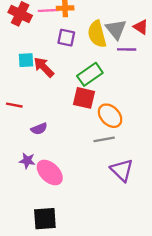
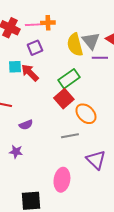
purple square: (66, 38) -> (35, 48), moved, turned -35
red square: (84, 98) -> (64, 99), turned 36
gray line: (104, 139) -> (70, 136), moved
pink ellipse: (50, 172) -> (62, 180), moved, turned 55

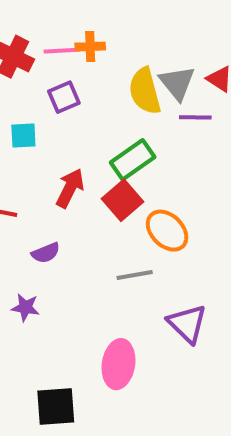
red arrow: (30, 73) -> (70, 188), moved, turned 72

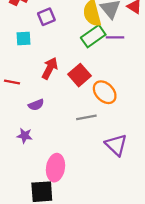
purple line: (195, 117) -> (115, 37), moved
green rectangle: (133, 160) -> (93, 36), moved
pink ellipse: (118, 364) -> (56, 168), moved

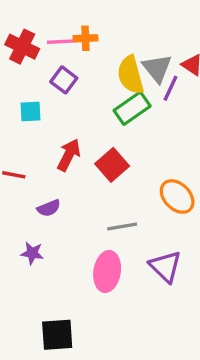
purple square: (46, 17) -> (64, 80), turned -30
purple line: (115, 37) -> (170, 88), moved, turned -66
orange ellipse: (105, 92) -> (177, 197), moved
pink ellipse: (56, 168) -> (107, 271), moved

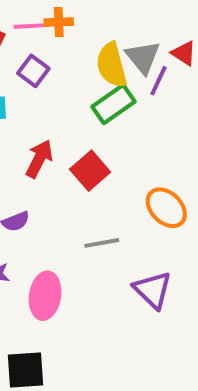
pink ellipse: (107, 271) -> (45, 296), moved

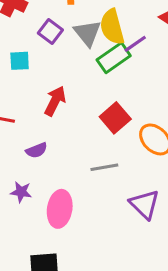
gray triangle: (143, 57) -> (87, 33), moved
purple line: (158, 81) -> (135, 44), moved, turned 30
red square: (90, 171) -> (115, 118), moved

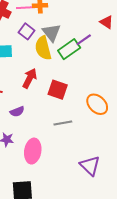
yellow semicircle: (112, 27) -> (43, 48), moved
red square: (115, 118) -> (58, 90), moved, turned -30
purple triangle: (144, 204) -> (90, 166), moved

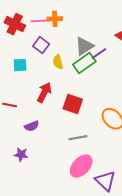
gray triangle: (51, 33) -> (84, 46), moved, turned 36
yellow semicircle: (43, 48) -> (58, 62), size x0.6
pink ellipse: (33, 151) -> (81, 166), moved, turned 35

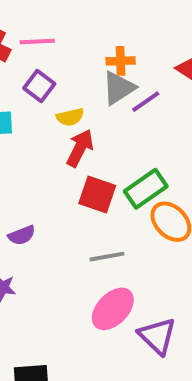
orange cross: (55, 19) -> (121, 61), moved
yellow semicircle: (58, 62) -> (70, 117), turned -88
green rectangle: (84, 63) -> (146, 189), moved
red arrow: (44, 92) -> (80, 148), moved

